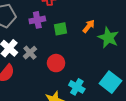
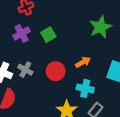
orange arrow: (89, 26) -> (83, 62), moved, turned 40
green star: (108, 38) -> (100, 27), turned -30

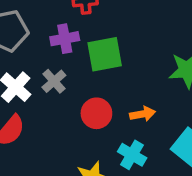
green square: (48, 35) -> (105, 54), size x1.5
gray cross: (25, 70) -> (54, 81), moved

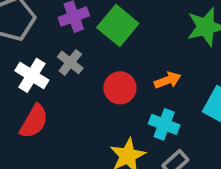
green square: (105, 54) -> (118, 26), turned -30

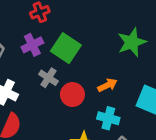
gray cross: (70, 62) -> (48, 78), moved

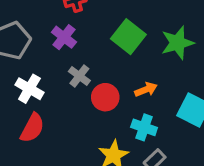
purple cross: (32, 45) -> (64, 37), turned -30
green square: (66, 48) -> (128, 37), moved

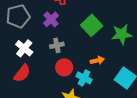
gray cross: (79, 76) -> (57, 45), turned 32
red circle: (105, 97) -> (64, 67), moved
cyan cross: (144, 127) -> (84, 78), moved

